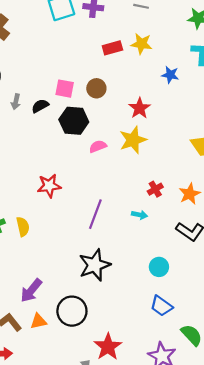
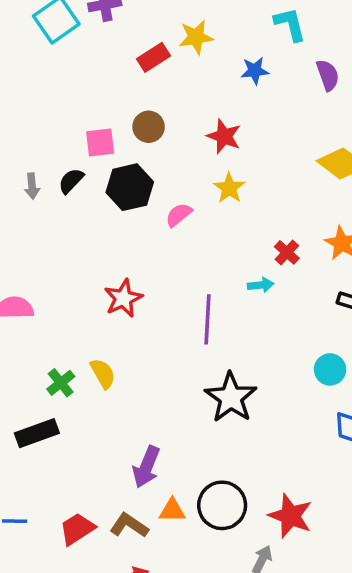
yellow star: (133, 140) -> (229, 188), size x0.7
cyan arrow: (139, 215) -> (261, 285), moved
black circle: (72, 311) -> (222, 505), moved
orange triangle: (38, 321) -> (172, 510), turned 30

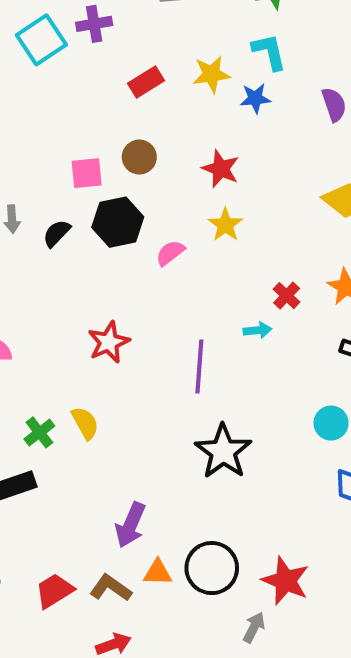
cyan L-shape: (290, 24) -> (269, 52), moved
yellow star: (196, 37) -> (211, 74), moved
black semicircle: (71, 181) -> (57, 233), moved

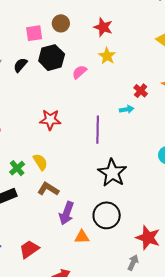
red star: (109, 342) -> (50, 120), turned 30
black circle: (212, 568) -> (107, 215), moved
brown L-shape: (111, 588) -> (48, 189), moved

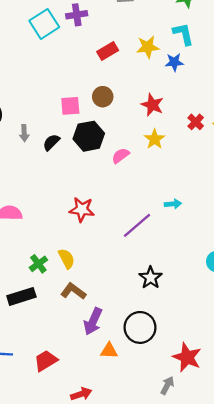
red cross: (141, 91) -> (196, 122), moved
purple line: (98, 130) -> (137, 225), turned 44
black star: (112, 173) -> (151, 278), size x0.7

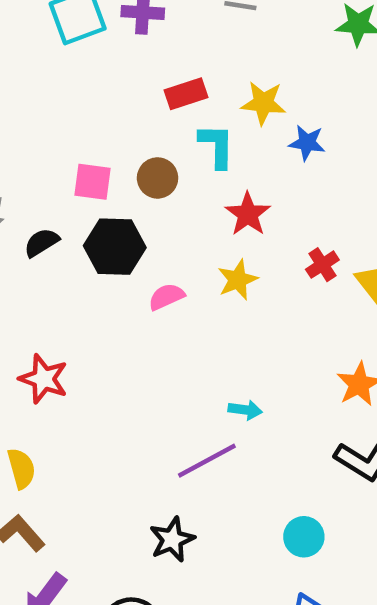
cyan L-shape: (183, 34) -> (217, 146), moved
red star: (82, 209) -> (44, 379), moved
purple line: (137, 225) -> (207, 461), moved

